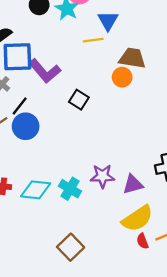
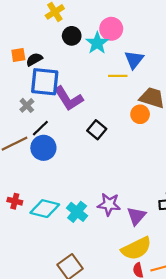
purple triangle: (133, 184) -> (136, 216), turned -42

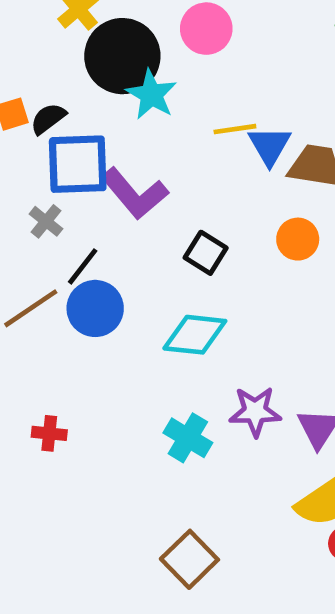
black circle: (72, 36) -> (122, 56), size x1.8
cyan star: (97, 43) -> (151, 95), moved
blue triangle: (134, 60) -> (270, 146), moved
orange circle: (140, 114) -> (298, 239), moved
cyan diamond: (45, 209) -> (195, 335), moved

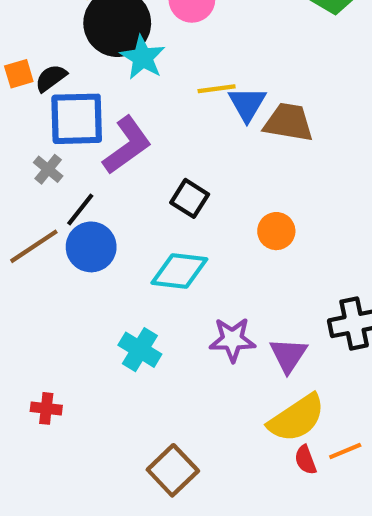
purple L-shape: (135, 194) -> (127, 145), turned -86
orange circle: (298, 239) -> (276, 231), moved
red cross: (49, 433) -> (46, 408), moved
cyan cross: (188, 438) -> (140, 350), moved

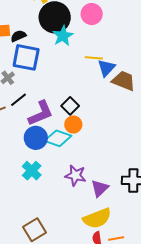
purple L-shape: (127, 145) -> (41, 113), moved
orange circle: (276, 231) -> (73, 125), moved
blue circle: (91, 247) -> (36, 138), moved

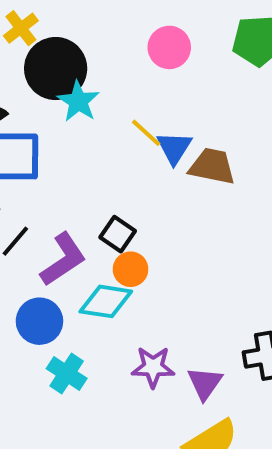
pink circle: (92, 14) -> (169, 47), moved
yellow line: (94, 58) -> (146, 133), turned 48
blue circle: (36, 138) -> (39, 321), moved

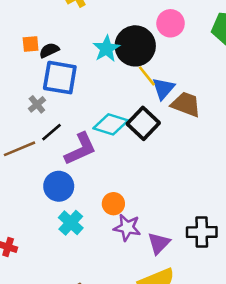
black circle: (56, 69) -> (135, 46), moved
black square: (118, 234) -> (143, 123), moved, size x1.4
orange circle: (131, 269) -> (113, 204), moved
cyan diamond: (106, 301) -> (111, 124), moved

